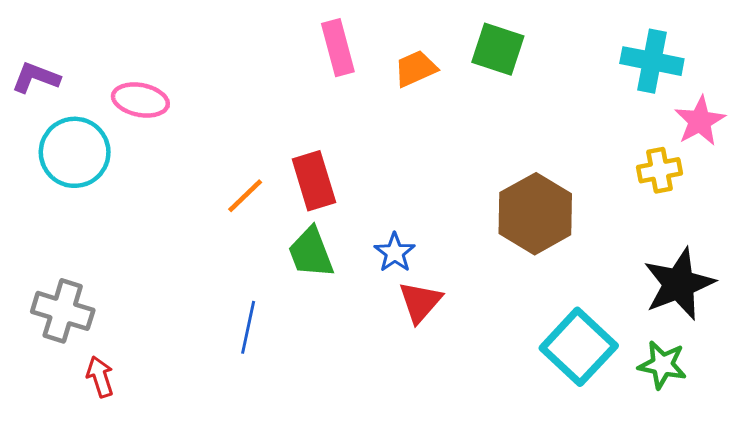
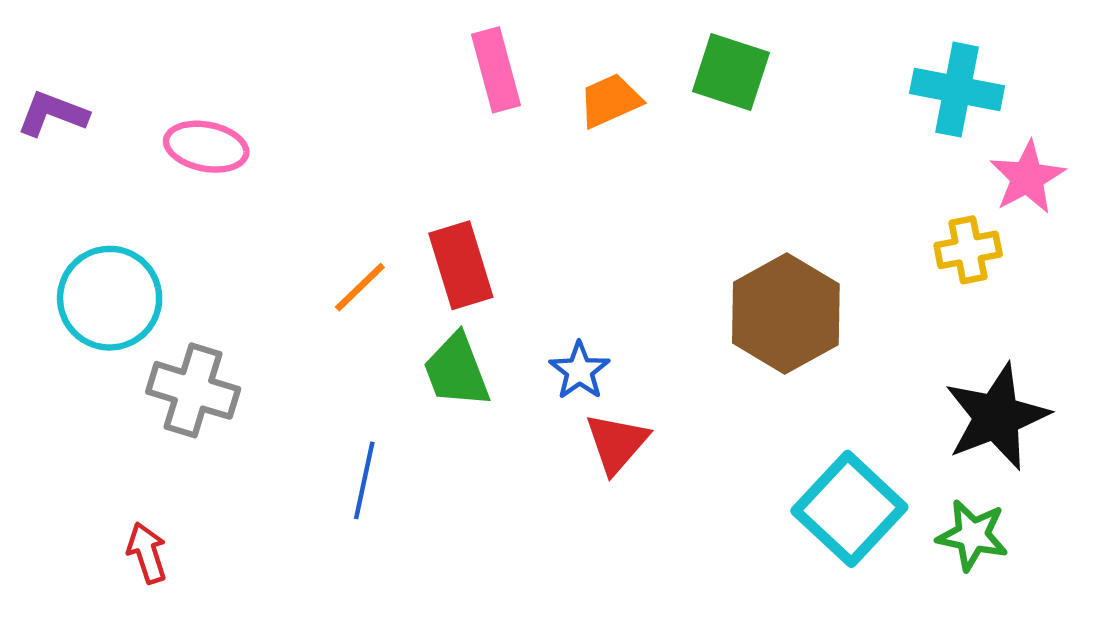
cyan circle: (75, 152) -> (110, 298), moved
gray cross: (63, 311) -> (193, 390), moved

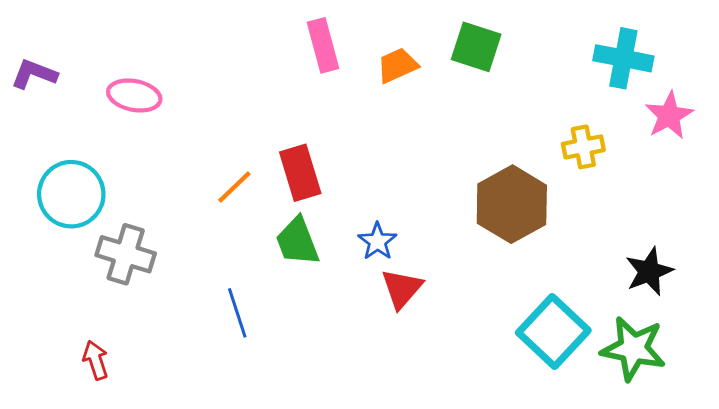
yellow cross: (968, 250) -> (583, 147), moved
black star: (997, 417) -> (649, 271), size x0.7
blue line: (364, 480) -> (237, 313), turned -30
green star: (972, 535) -> (633, 349), size x1.4

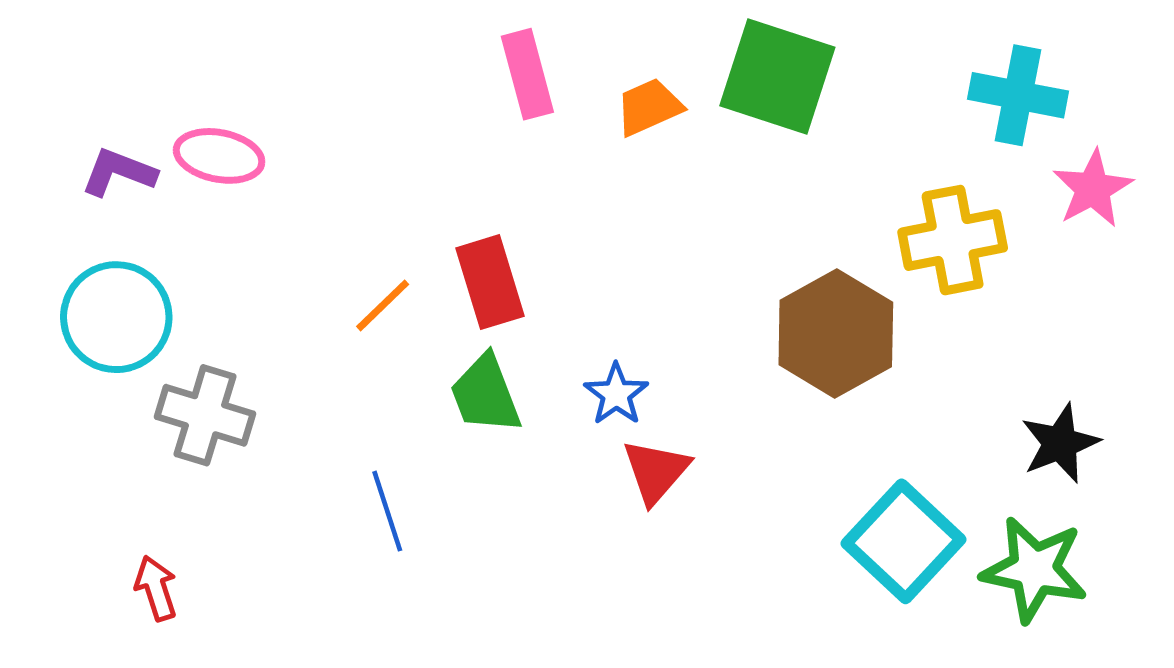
green square: (476, 47) -> (777, 77), size x1.4
purple L-shape: (34, 74) -> (119, 172), moved
yellow cross: (583, 147) -> (953, 240), size x1.5

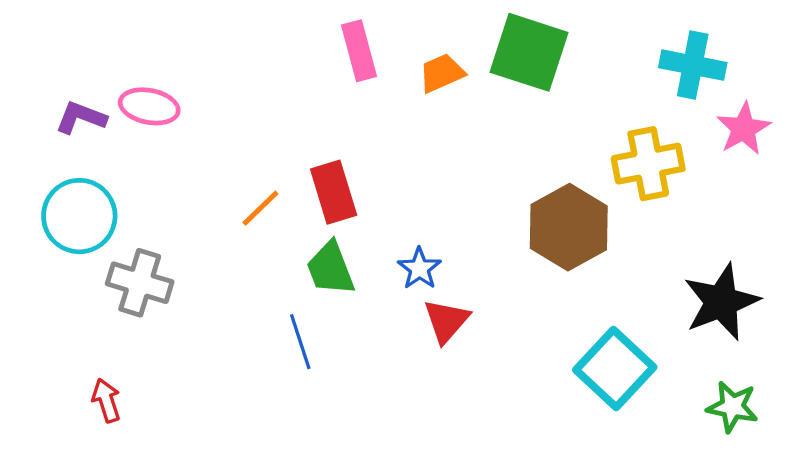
black star: (1060, 443) -> (721, 302), size x1.4
blue line: (387, 511) -> (300, 342), moved
green star: (1034, 569) -> (732, 407), moved, size x0.7

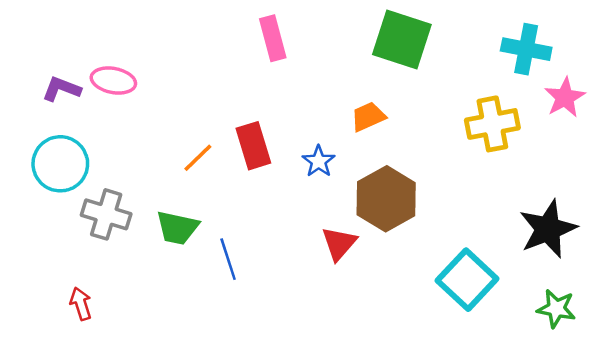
orange trapezoid: (442, 73) -> (368, 117), moved
brown hexagon: (569, 227) -> (386, 199), moved
green trapezoid: (330, 268) -> (177, 228), moved, turned -57
blue star: (419, 268) -> (319, 161), moved

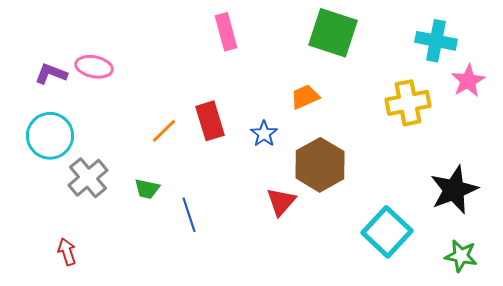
gray cross: (106, 214) -> (88, 178), turned 33
green trapezoid: (177, 228) -> (147, 189), size x0.7

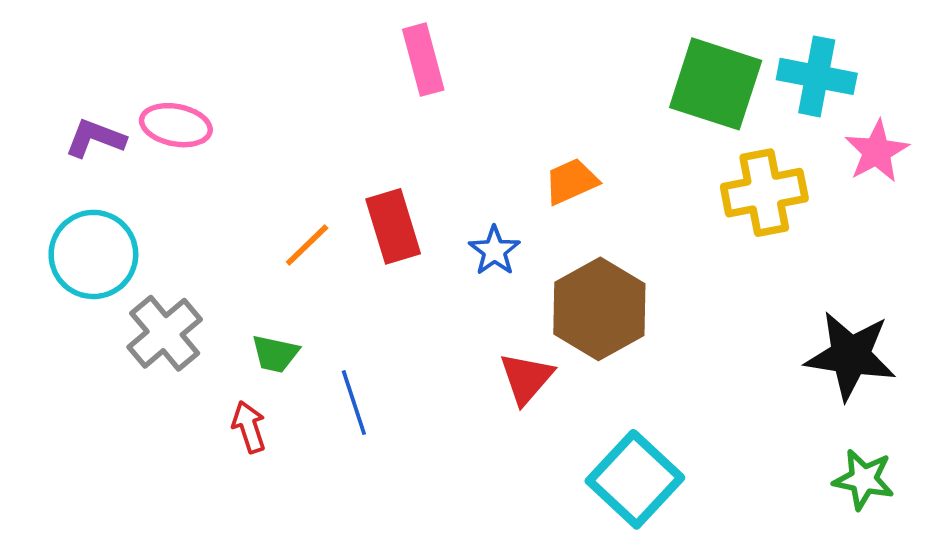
green square: (333, 33) -> (716, 84), moved
black star: (454, 190) -> (850, 356), turned 30
cyan square: (387, 232) -> (635, 479), moved
red arrow: (67, 252) -> (249, 427), moved

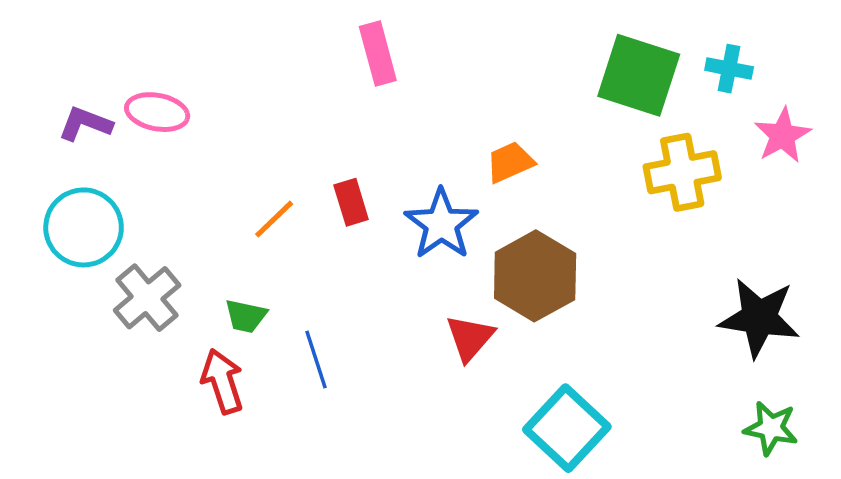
cyan cross: (817, 76) -> (729, 69), size x0.7
red rectangle: (393, 226) -> (351, 202), size x0.7
blue star: (494, 251) -> (441, 224), size x1.6
red arrow: (249, 427) -> (222, 381), size x1.4

